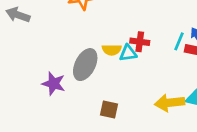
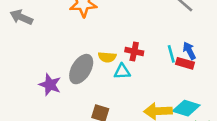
cyan line: (179, 41) -> (171, 54), turned -42
cyan triangle: (128, 53) -> (122, 72), moved

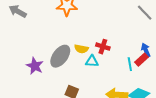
cyan line: (171, 54) -> (130, 64), moved
red rectangle: (185, 63) -> (142, 60), turned -64

